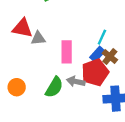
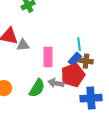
cyan line: (102, 37) -> (79, 44), turned -32
brown cross: (110, 56) -> (86, 61), turned -32

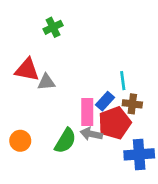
pink rectangle: (48, 57) -> (87, 112), moved
blue rectangle: (75, 59) -> (105, 101), moved

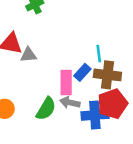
brown cross: (132, 104) -> (107, 75), size x1.5
red pentagon: (115, 123) -> (113, 104), moved
blue cross: (139, 154) -> (95, 115), moved

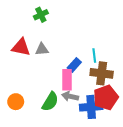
gray triangle: (28, 55) -> (42, 49), moved
blue rectangle: (82, 72) -> (74, 65), moved

